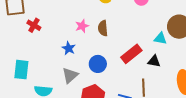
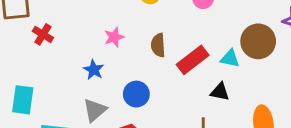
brown semicircle: (103, 28) -> (158, 45), moved
red rectangle: (131, 54) -> (193, 60), moved

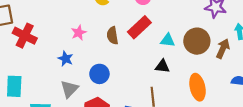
red cross: (43, 34) -> (25, 36), size x1.5
brown circle: (258, 41) -> (197, 41), moved
red rectangle: (193, 60) -> (139, 27), moved

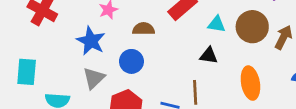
brown semicircle: (112, 35) -> (143, 29), moved, turned 96
blue star: (66, 59) -> (91, 41), size x1.5

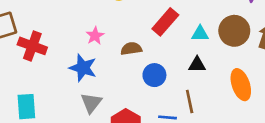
blue circle: (131, 61) -> (154, 75), moved

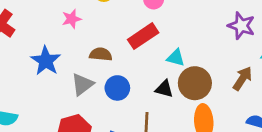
brown circle: (234, 31) -> (195, 83), moved
pink star: (95, 36) -> (72, 19), moved
gray triangle: (91, 103) -> (82, 84), moved

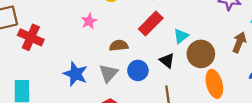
cyan triangle: (176, 58) -> (181, 36), turned -42
blue star: (46, 61) -> (75, 74), moved
black triangle: (164, 89) -> (167, 61), moved, turned 35

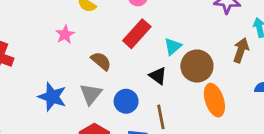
brown semicircle: (119, 45) -> (101, 61), turned 48
blue circle: (138, 70) -> (126, 101), moved

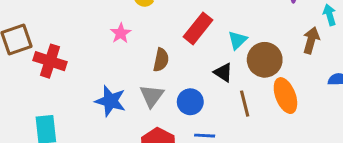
brown semicircle: (101, 61) -> (161, 60), turned 65
brown line: (161, 117) -> (245, 104), moved

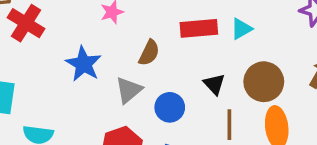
red rectangle: (198, 28) -> (199, 28), turned 32
cyan triangle: (237, 40) -> (241, 29), moved
blue star: (110, 101) -> (84, 64), moved

